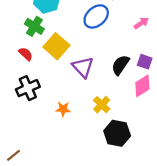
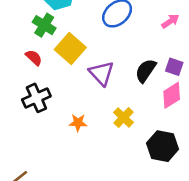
black hexagon: (117, 133) -> (163, 146), moved

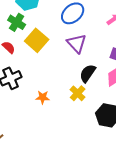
black semicircle: (146, 71) -> (88, 73), moved
purple triangle: (101, 73) -> (77, 43), moved

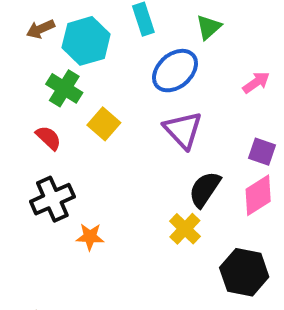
yellow square: (37, 40) -> (104, 124), size x0.7
orange star: (43, 97) -> (90, 237), moved

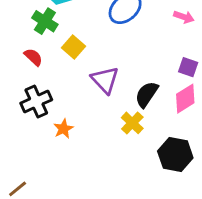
pink arrow: (256, 82) -> (184, 17), turned 54
purple triangle: (183, 130) -> (105, 80), moved
orange star: (90, 237) -> (63, 129), turned -30

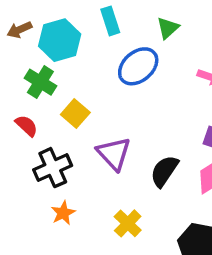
black cross: (36, 101) -> (53, 168), moved
yellow cross: (132, 123) -> (128, 223), moved

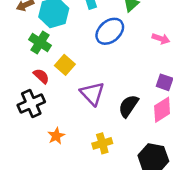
red semicircle: (26, 126) -> (41, 76), moved
black cross: (53, 168) -> (31, 104), moved
yellow cross: (128, 223) -> (102, 143), turned 30

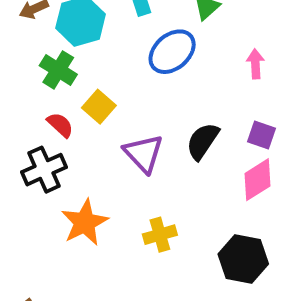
pink arrow: (161, 39) -> (255, 64), turned -112
black semicircle: (128, 106) -> (203, 141), moved
orange star: (56, 136) -> (85, 222), size x1.6

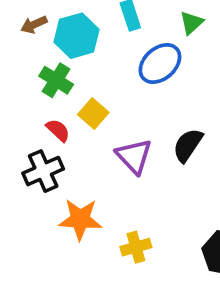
orange star: (85, 222) -> (80, 219), turned 30
yellow cross: (160, 235) -> (136, 247), moved

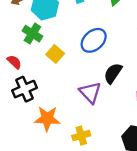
blue ellipse: (160, 64) -> (94, 40), moved
red semicircle: (58, 130) -> (14, 62), moved
purple triangle: (134, 156) -> (90, 93), moved

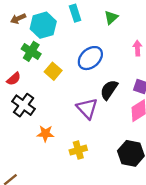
red semicircle: (14, 62) -> (14, 79), turned 96
black cross: (25, 89) -> (24, 105), turned -30
orange star: (47, 119) -> (45, 134), size x0.7

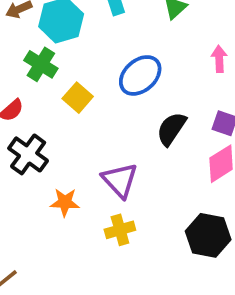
purple triangle: (87, 108) -> (120, 180), moved

